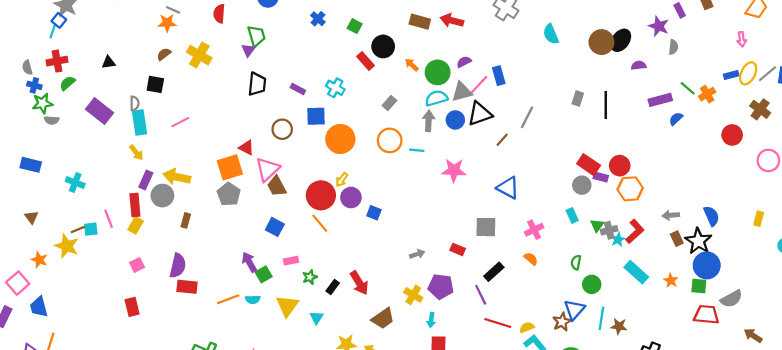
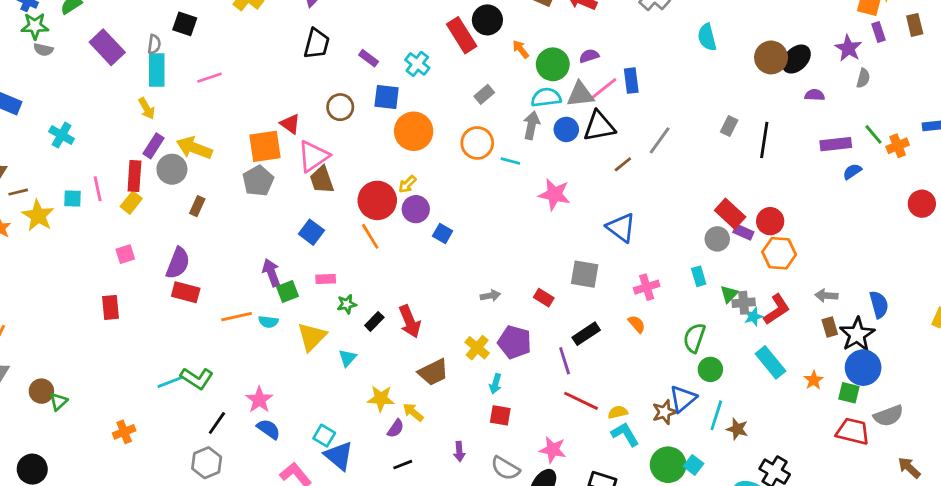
red rectangle: (365, 61) -> (462, 35), size x1.4
brown line: (78, 230) -> (18, 192), moved
green semicircle: (576, 262) -> (694, 338), size x1.5

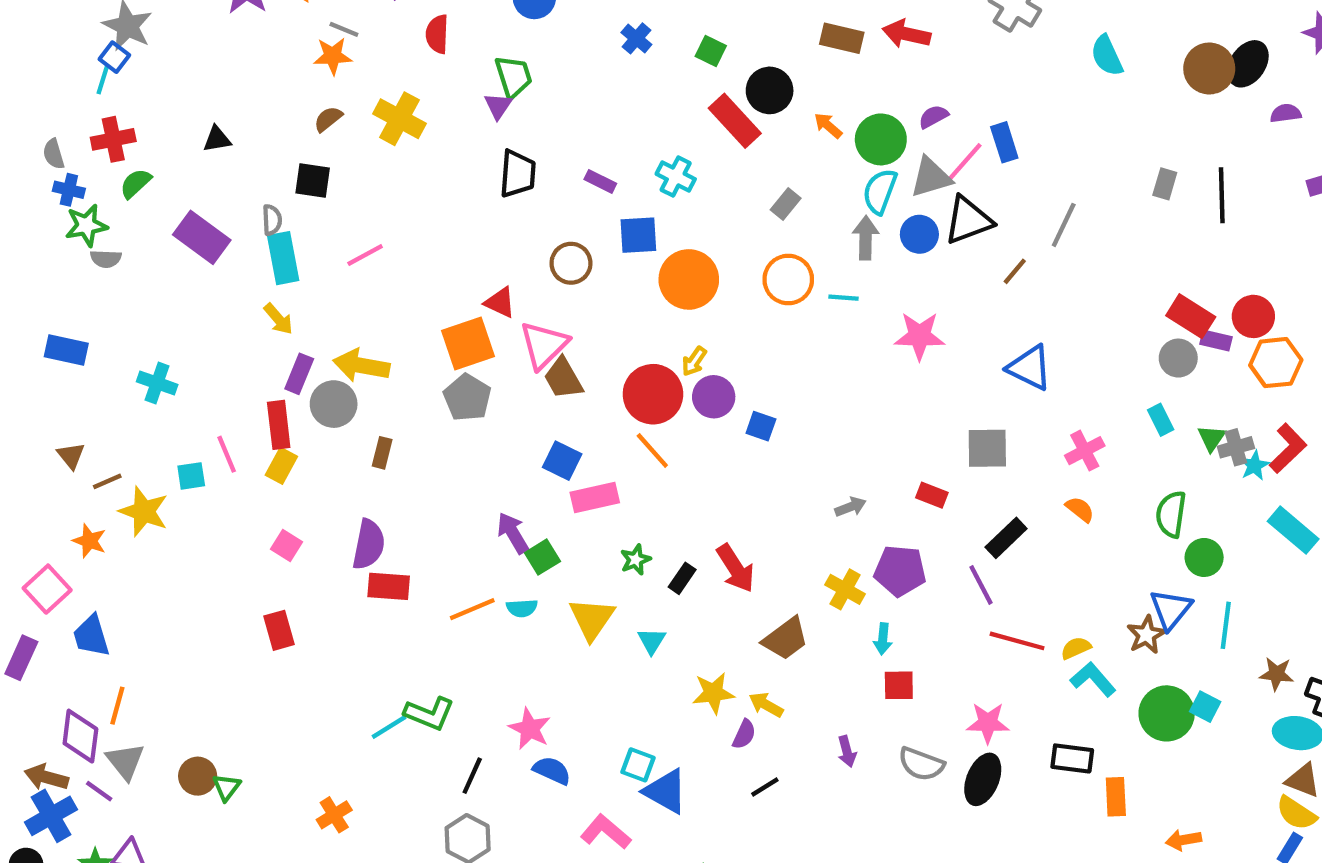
cyan semicircle: (546, 97) -> (880, 191), turned -52
pink square: (125, 254) -> (287, 545), turned -30
pink rectangle: (326, 279) -> (595, 497), moved, size x1.5
brown star: (737, 429) -> (1276, 674), moved

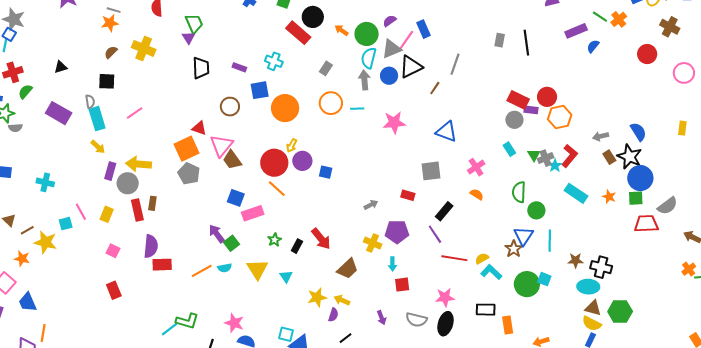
red rectangle: (279, 425) -> (137, 210), moved

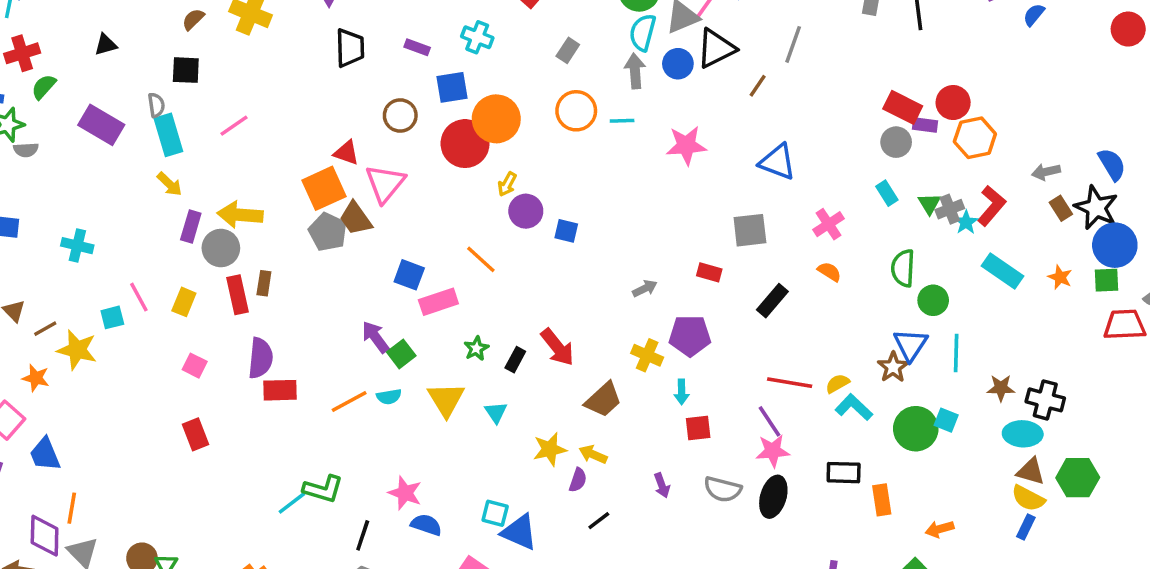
brown trapezoid: (232, 160) -> (356, 218), moved
red circle: (274, 163) -> (465, 144), moved
purple line: (435, 234) -> (770, 421), moved

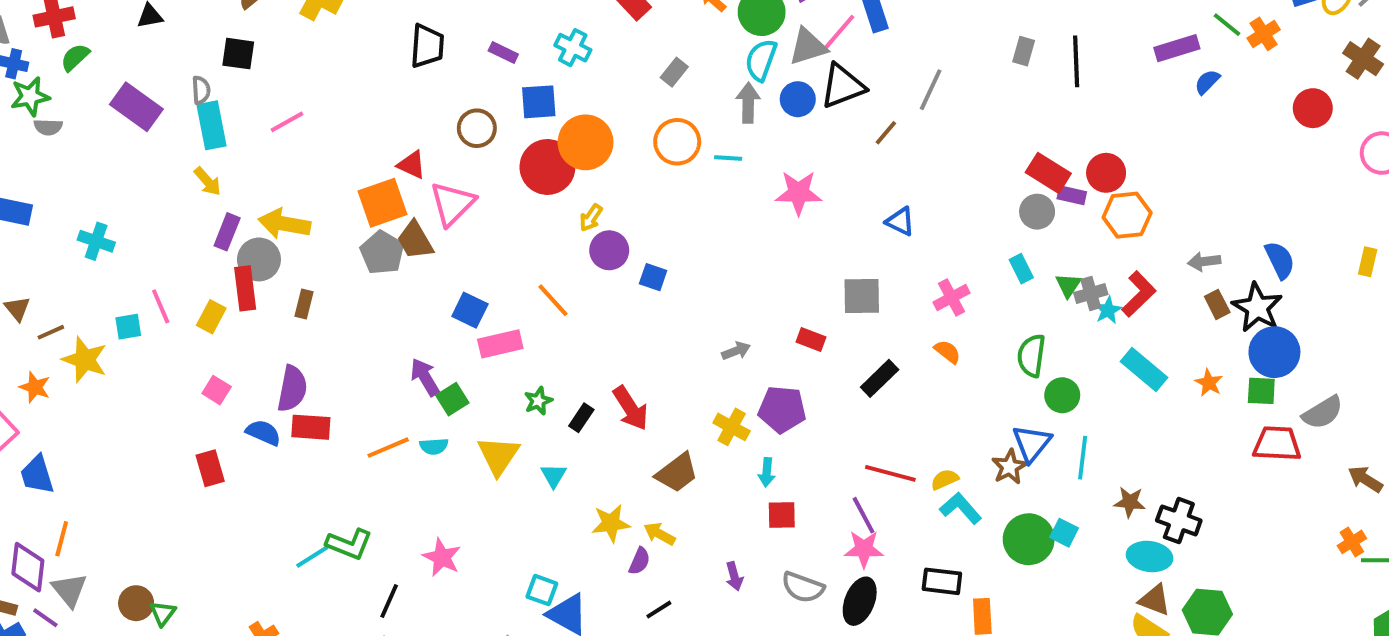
blue triangle: (777, 162) -> (900, 221), size x0.7
red rectangle: (238, 295) -> (245, 288), moved
blue semicircle: (426, 525) -> (263, 433), moved

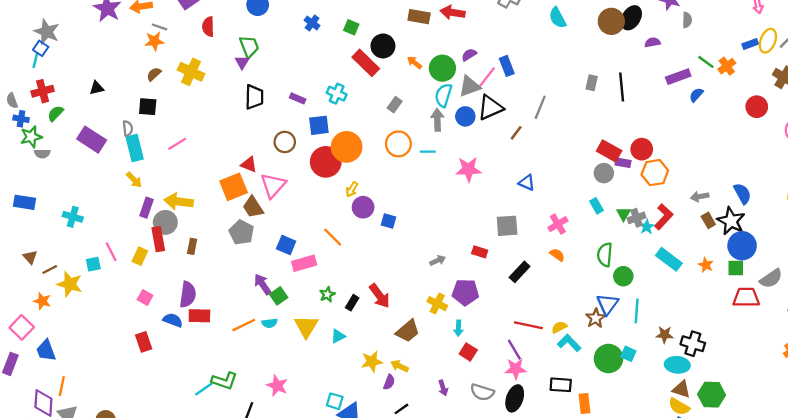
gray pentagon: (382, 253) -> (241, 232), moved
cyan triangle: (554, 476) -> (338, 336), turned 35
red square: (782, 515) -> (468, 352), turned 36

